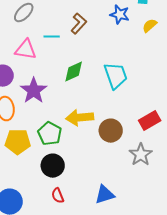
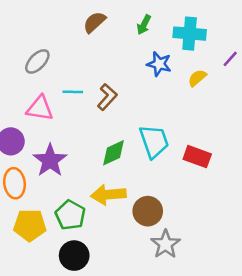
brown L-shape: (79, 24) -> (107, 97), moved
green diamond: (74, 72) -> (113, 153), moved
red rectangle: (150, 121) -> (197, 157), moved, turned 50
gray star: (141, 155) -> (165, 244), moved

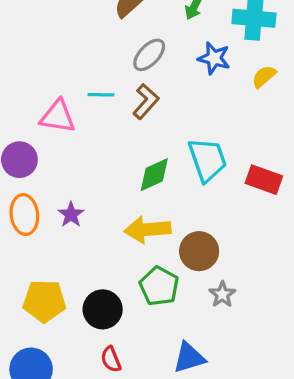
gray ellipse: (37, 61) -> (149, 55), moved
purple star: (50, 160) -> (71, 215), moved, size x0.6
green pentagon: (70, 215) -> (159, 286), moved
yellow pentagon: (30, 225) -> (44, 301), moved
gray star: (165, 244) -> (222, 294), size x0.7

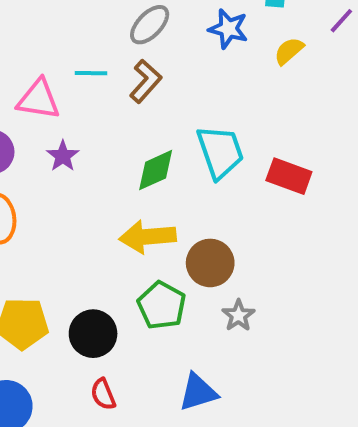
purple star: (71, 215) -> (63, 156), moved

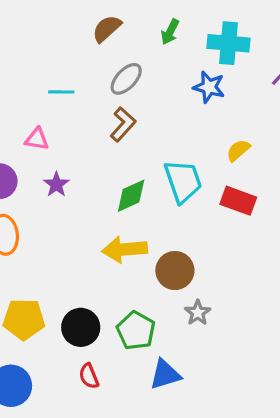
blue star: (228, 29) -> (209, 87), moved
yellow semicircle: (289, 51) -> (238, 150), moved
cyan line: (91, 73) -> (61, 92), moved
pink triangle: (39, 99) -> (37, 139), size x0.7
green pentagon: (162, 305) -> (136, 331), moved

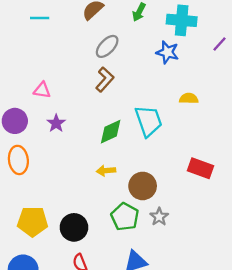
cyan line: (61, 92) -> (40, 18), moved
yellow semicircle: (238, 150) -> (189, 98), turned 42
red rectangle: (238, 201) -> (201, 168), moved
yellow arrow: (125, 249) -> (106, 171), size x0.6
green pentagon: (136, 331) -> (125, 217), moved

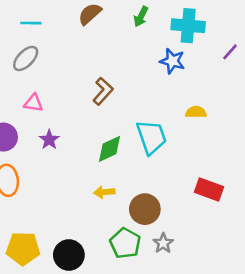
gray ellipse: (107, 46) -> (26, 58), moved

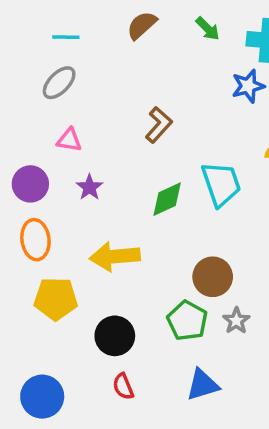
green arrow: (141, 17) -> (208, 29), turned -72
blue star: (172, 61) -> (248, 86), turned -30
yellow arrow: (104, 192) -> (115, 257), moved, size x1.8
yellow pentagon: (23, 248) -> (56, 299), moved

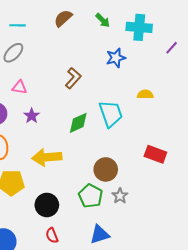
blue star: (248, 86) -> (116, 58), moved

